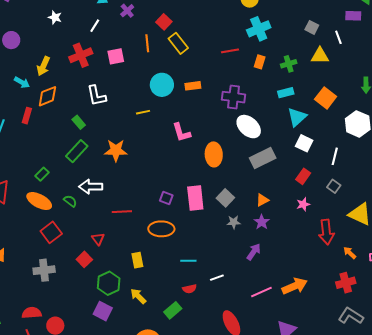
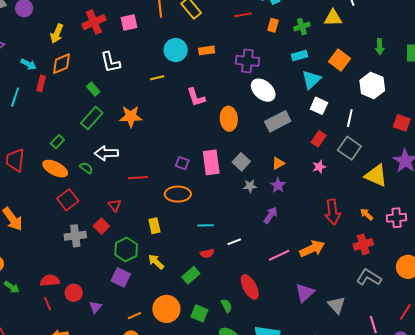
cyan arrow: (22, 82) -> (28, 64), moved
gray square: (334, 186) -> (349, 148), size x1.6
red arrow: (326, 232) -> (333, 212), moved
gray cross: (44, 270) -> (75, 236), moved

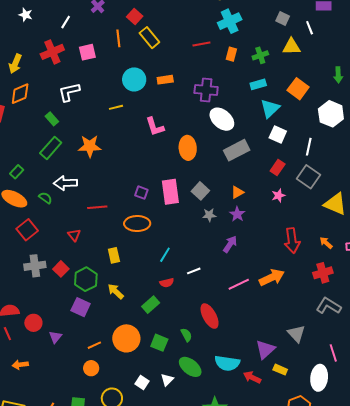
white L-shape: (110, 62) -> (69, 92), turned 90
cyan line: (205, 225) -> (165, 255), turned -56
red square: (101, 226) -> (61, 269), moved
purple triangle: (305, 293) -> (265, 349), moved

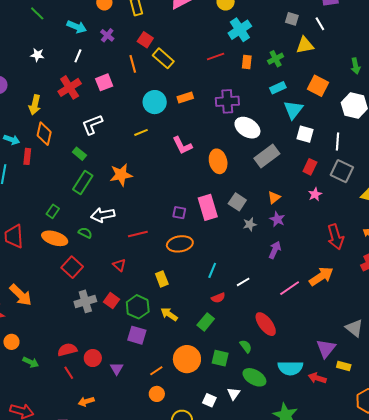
orange diamond: (20, 94) -> (44, 134), turned -45

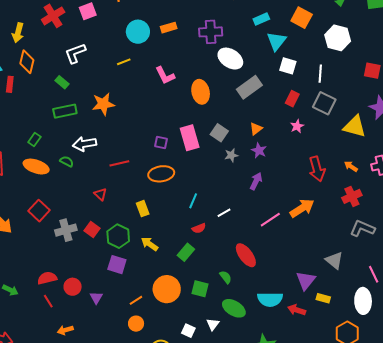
green rectangle: (83, 183) -> (65, 111), turned 45
red square: (72, 267) -> (39, 211), moved

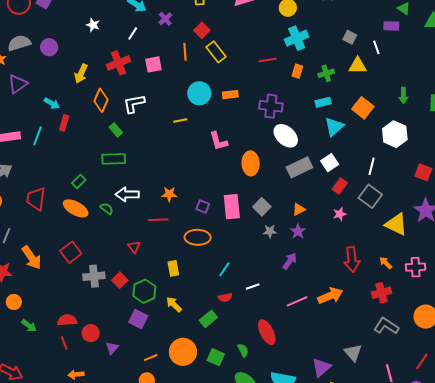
orange diamond: (27, 62) -> (101, 100), moved
white square: (288, 66) -> (330, 163), moved, turned 30
orange star: (103, 104) -> (169, 194), moved, size x0.7

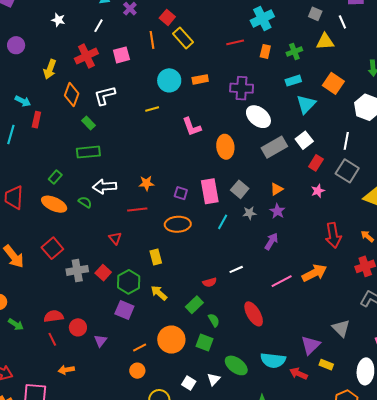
cyan line: (224, 269) -> (223, 222), moved
green semicircle: (243, 350) -> (214, 320), moved

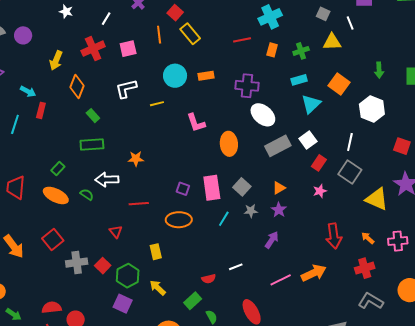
white L-shape: (105, 95) -> (126, 89), moved
orange star: (146, 183) -> (136, 159), moved

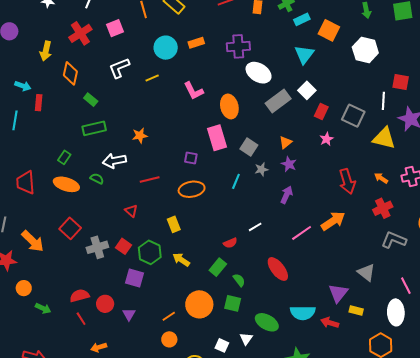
cyan rectangle: (299, 80) -> (302, 19), moved
white line: (350, 142) -> (383, 101), moved
pink rectangle: (212, 188) -> (217, 138), moved
purple square: (123, 304) -> (135, 278), moved

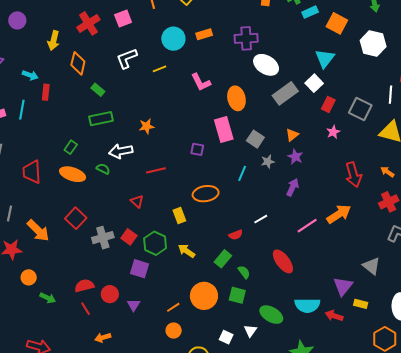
cyan triangle: (304, 54) -> (325, 58), moved
orange ellipse: (192, 189) -> (206, 194), moved

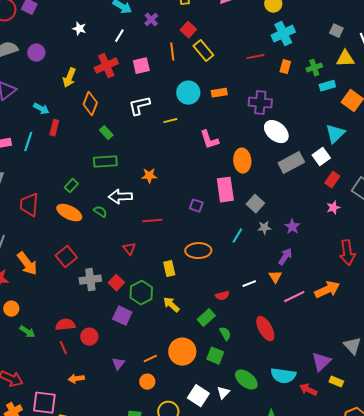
orange triangle: (292, 135) -> (275, 277), moved, turned -32
purple triangle: (134, 305) -> (118, 364), moved
white square: (226, 337) -> (198, 396), size x1.5

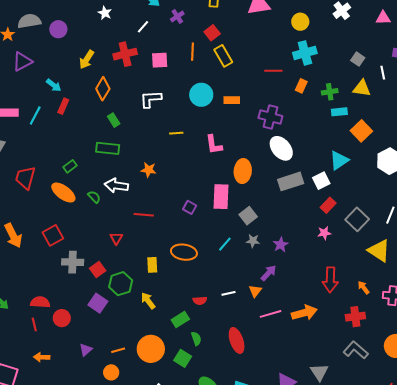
yellow line: (170, 121) -> (176, 133), moved

